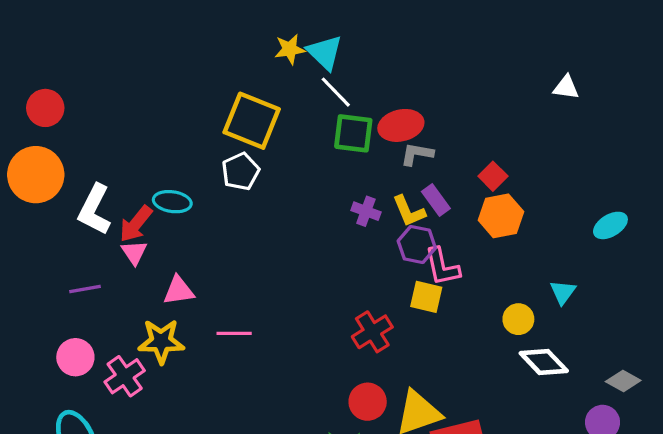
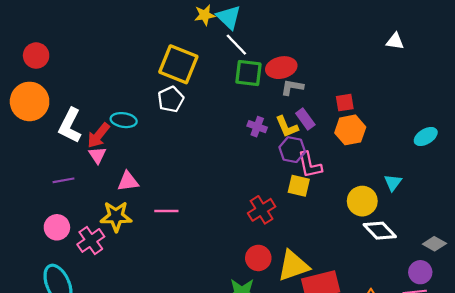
red square: (493, 176) -> (345, 103), turned 36
yellow circle: (518, 319) -> (362, 201), size x1.4

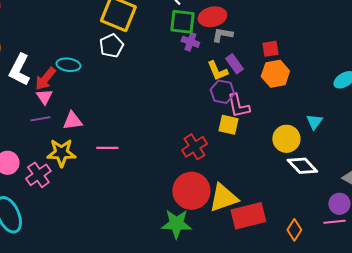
purple cross: (257, 127) -> (190, 42), moved
purple line: (63, 180) -> (40, 119), moved
red circle: (258, 258) -> (191, 191), size x1.6

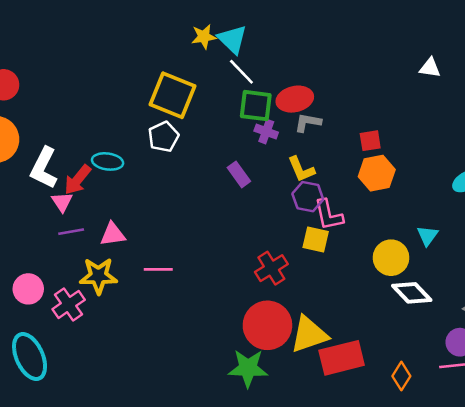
purple rectangle: (234, 64) -> (239, 174), moved
pink triangle: (44, 97) -> (62, 202), moved

